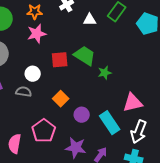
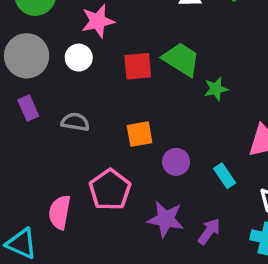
white circle: (33, 74) -> (79, 58), moved
orange square: (61, 99) -> (140, 134), turned 35
cyan rectangle: (110, 123) -> (225, 176), size x0.6

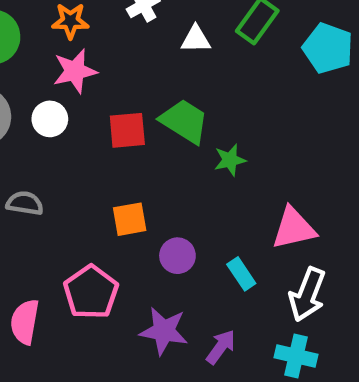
gray semicircle: (75, 122) -> (25, 203), moved

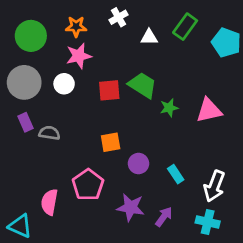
pink triangle: (294, 228) -> (209, 110), moved

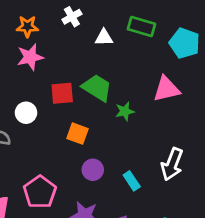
green rectangle: (185, 27) -> (141, 26), turned 70
white circle: (64, 84) -> (26, 113), moved
pink triangle: (209, 110) -> (166, 89), moved
orange square: (111, 142) -> (77, 134), moved, turned 30
white arrow: (214, 186) -> (172, 164), moved

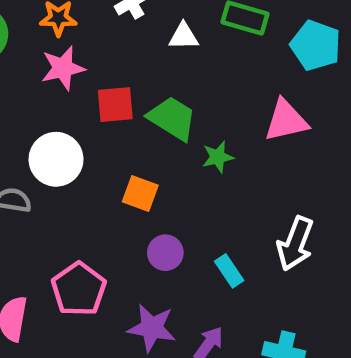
red square: (62, 93) -> (115, 105), moved
white circle: (26, 113) -> (56, 159), size x1.5

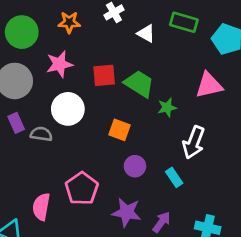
white triangle: (184, 36) -> (146, 33), turned 30
pink star: (63, 68) -> (59, 64), moved
white arrow: (295, 244) -> (194, 142), moved

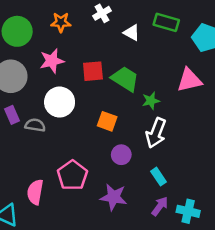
white arrow: (194, 142) -> (156, 133), moved
cyan rectangle: (174, 177) -> (159, 177), moved
purple arrow: (161, 222) -> (160, 206), moved

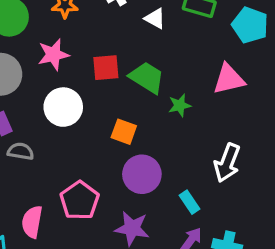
gray semicircle: (35, 125) -> (21, 151), moved
white arrow: (156, 133) -> (227, 163), moved
purple circle: (121, 155) -> (142, 174), size x1.5

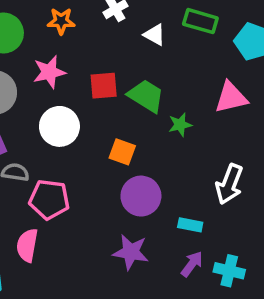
pink pentagon: (80, 201) -> (49, 199), moved, turned -30
cyan rectangle: (189, 202) -> (190, 225), turned -45

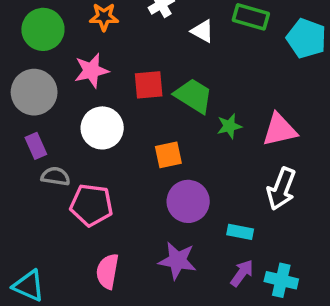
pink triangle: (231, 98) -> (280, 130), moved
orange square: (122, 152) -> (168, 155), turned -32
pink semicircle: (27, 245) -> (108, 271), moved

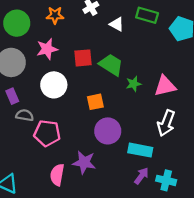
cyan rectangle: (240, 232) -> (140, 150), size x1.5
purple star: (177, 261) -> (84, 162), moved

